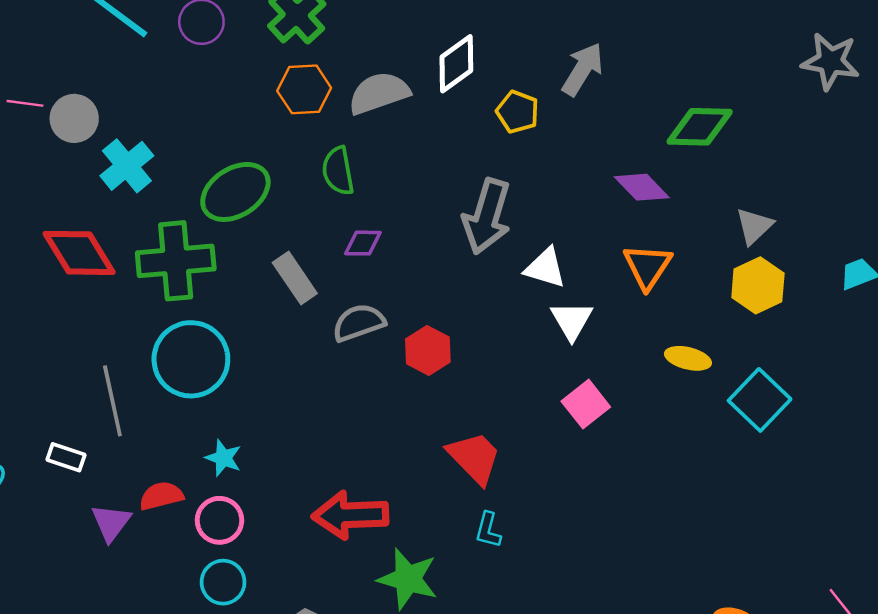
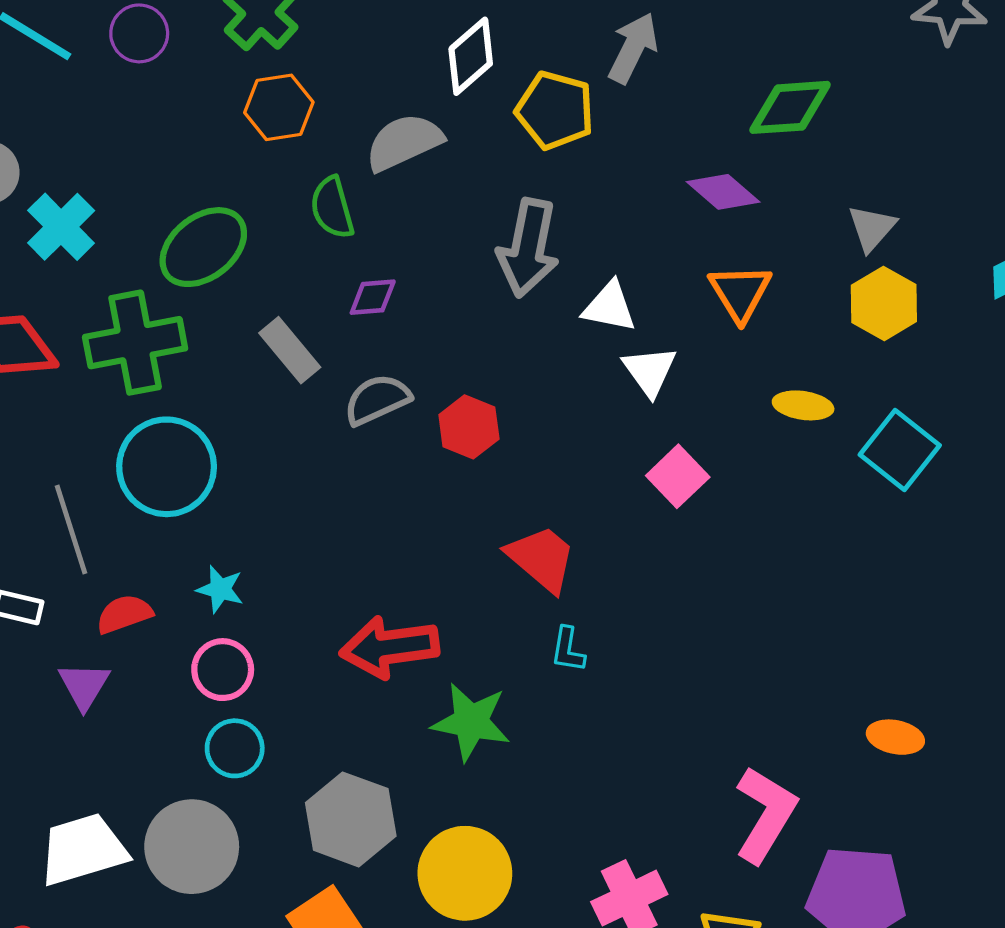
gray semicircle: (379, 93) -> (404, 142), moved
yellow pentagon: (518, 112) -> (555, 110), size x1.4
red semicircle: (161, 496) -> (124, 614), moved

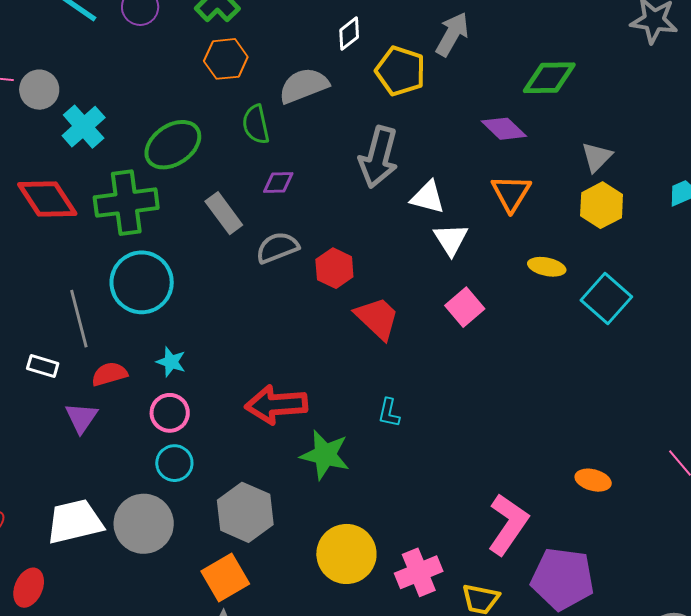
white diamond: (471, 56) -> (349, 34), size x0.7
red trapezoid: (541, 558) -> (377, 318), moved
yellow circle: (465, 873) -> (346, 554), moved

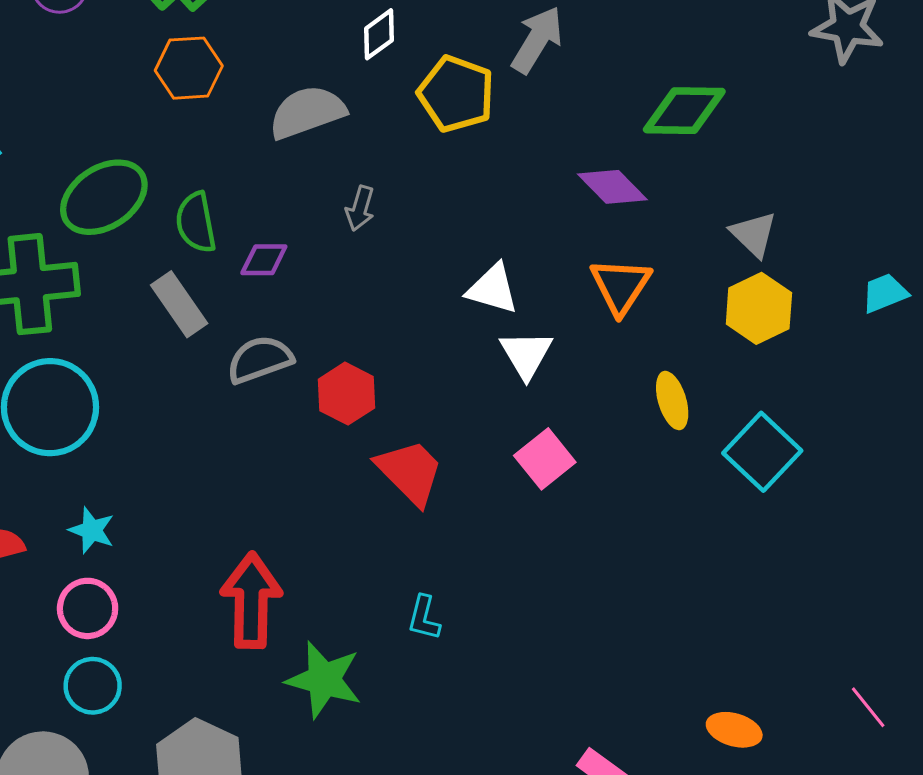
green semicircle: (256, 124) -> (196, 222), moved
gray arrow: (379, 157) -> (360, 208), moved, size x0.5
gray triangle: (597, 157) -> (754, 234), turned -32
yellow ellipse: (547, 267) -> (672, 401), turned 60
red arrow: (276, 405) -> (251, 600), turned 94

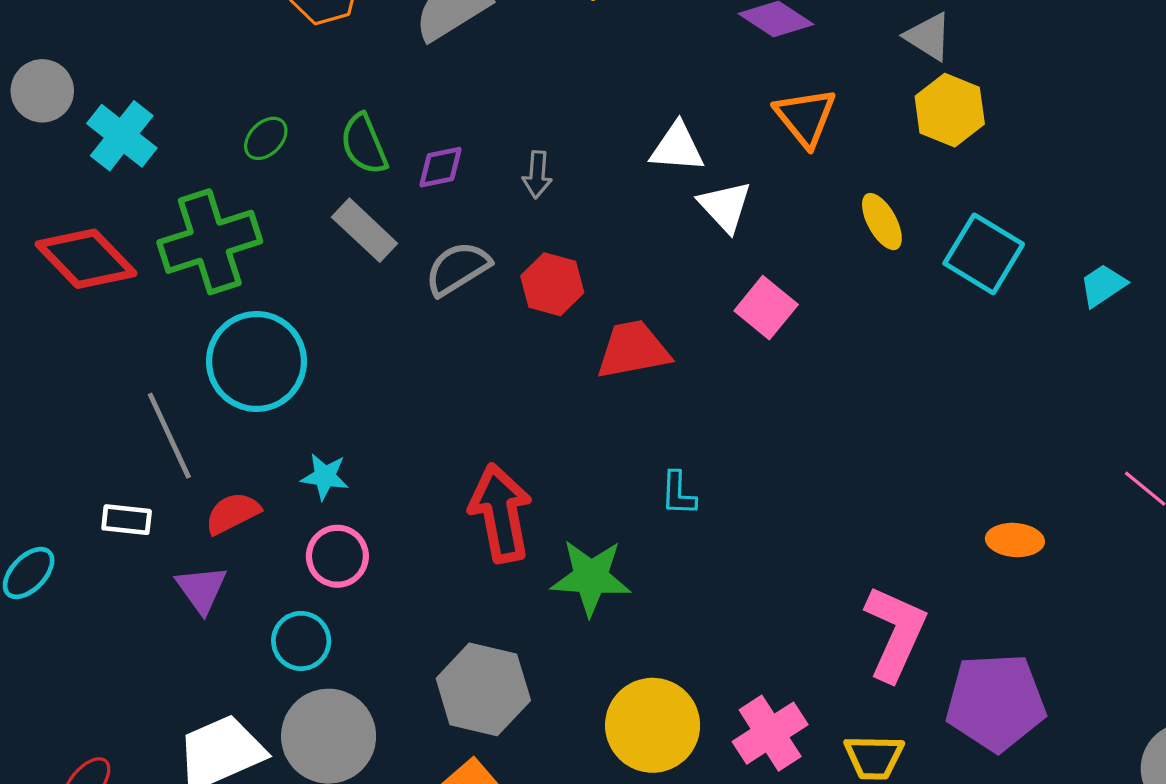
green ellipse: (104, 197) -> (266, 138), size x0.5
gray arrow: (360, 208) -> (537, 175), moved
cyan trapezoid: (885, 293) -> (1103, 285), moved
red trapezoid: (410, 472) -> (633, 350), turned -44
cyan circle: (93, 686) -> (301, 641), moved

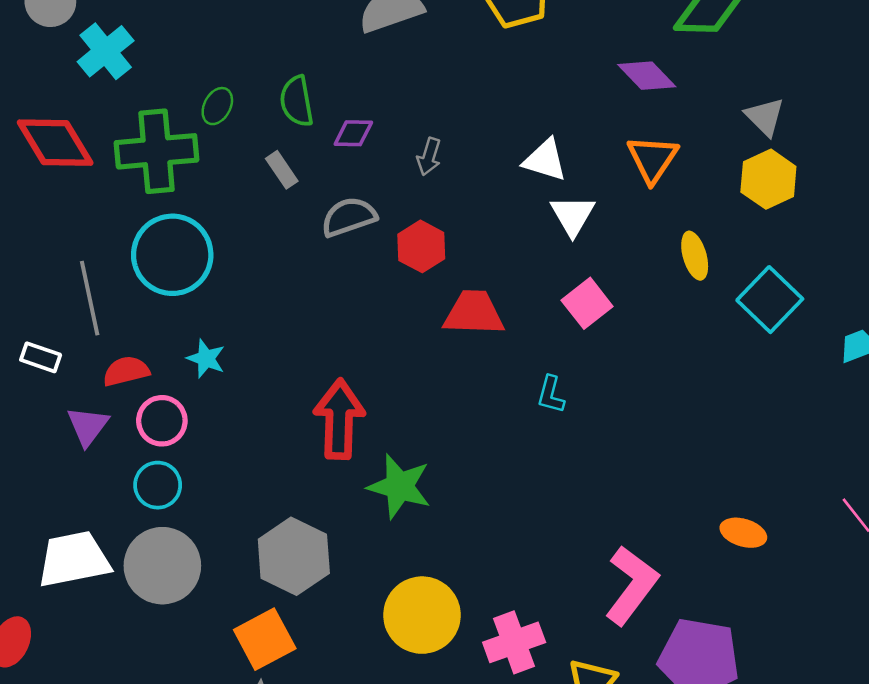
green ellipse: (266, 138) -> (217, 106), moved, turned -30
gray rectangle: (365, 230) -> (282, 170), size x0.7
cyan L-shape: (678, 494) -> (551, 395), moved
pink circle: (337, 556) -> (162, 421), moved

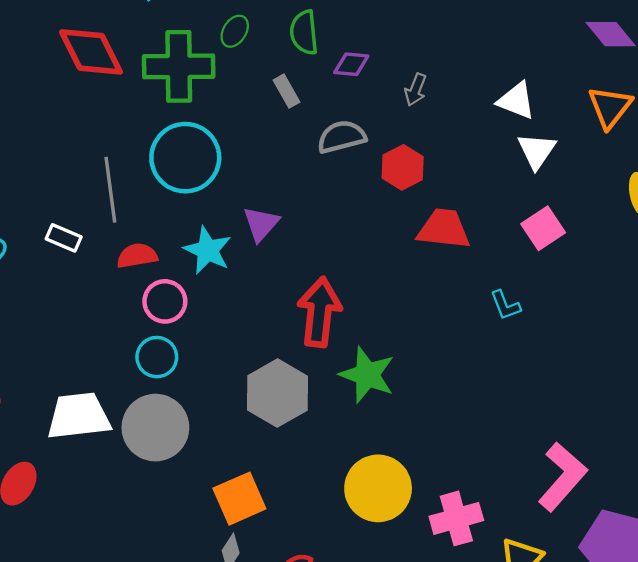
cyan star: (206, 359) -> (208, 250), size x1.4
cyan L-shape: (551, 395) -> (505, 305), turned -40
purple triangle: (88, 426) -> (261, 224), moved
gray hexagon: (294, 556) -> (277, 393), moved

